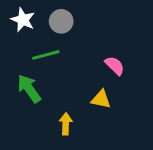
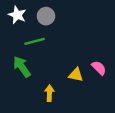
pink semicircle: (115, 66) -> (99, 68), moved

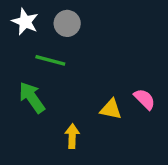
green line: (34, 41) -> (50, 60), turned 30

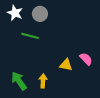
green arrow: (32, 97) -> (19, 81), moved

